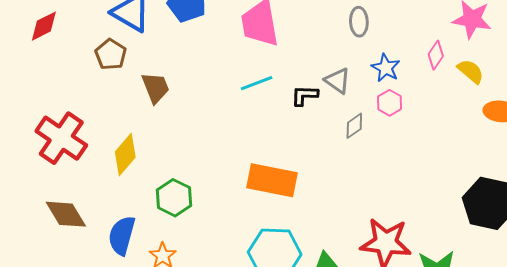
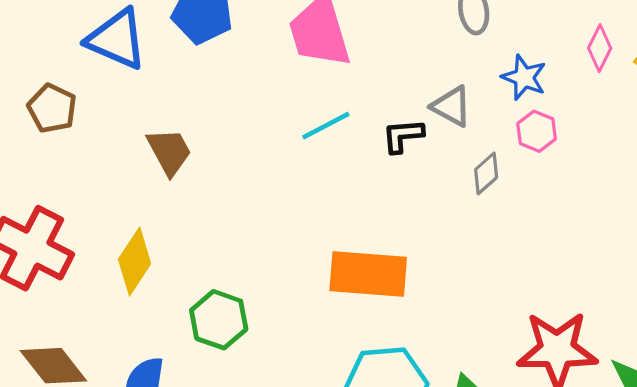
brown pentagon: (111, 54) -> (52, 108), moved

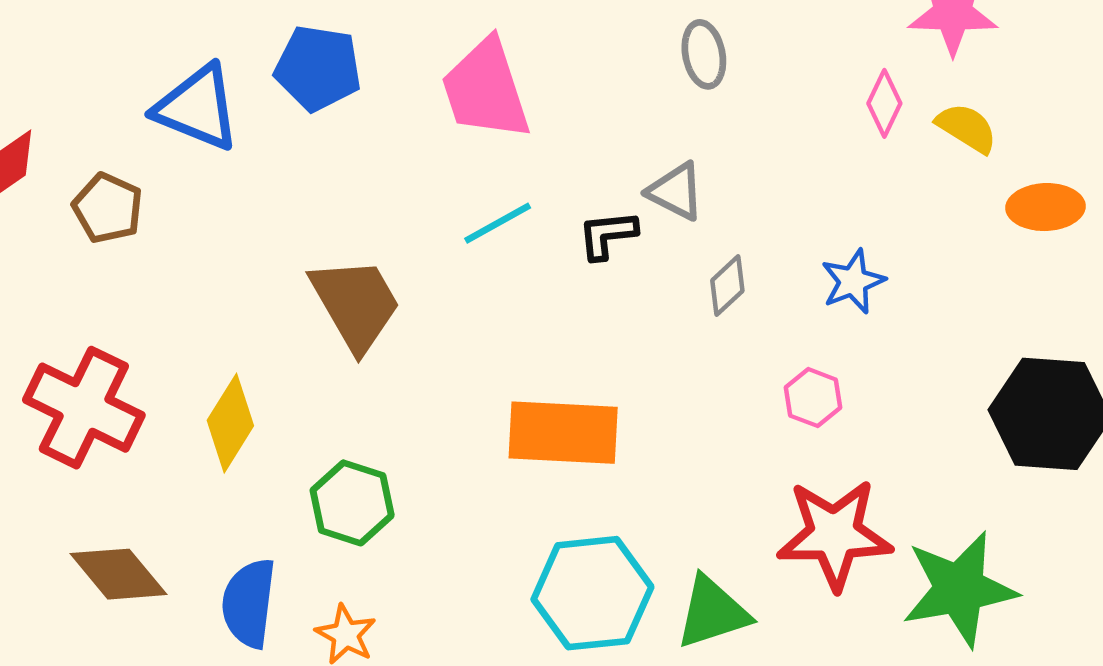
blue star: (524, 77) -> (853, 281), moved, turned 30
pink hexagon: (537, 131) -> (813, 398), moved
brown trapezoid: (169, 152) -> (356, 304), moved, size x1.4

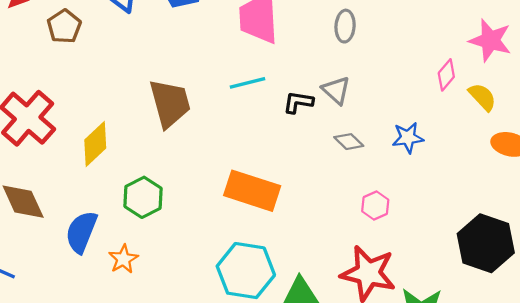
gray ellipse: (704, 54) -> (345, 26), moved
blue star: (853, 281) -> (408, 138), moved
gray diamond: (727, 286) -> (349, 142), turned 72

